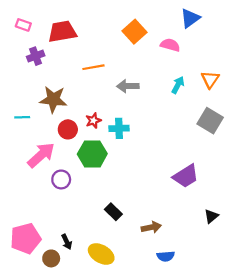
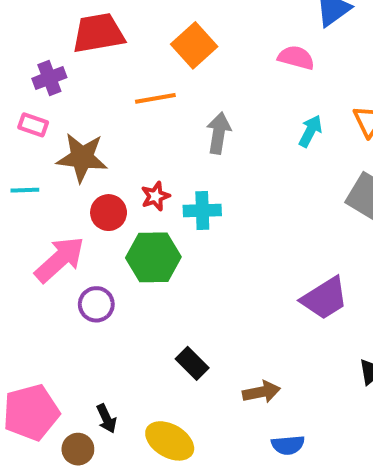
pink rectangle: (23, 25) -> (33, 125), moved
orange square: (135, 32) -> (194, 45), moved
gray arrow: (128, 86) -> (219, 133), turned 100

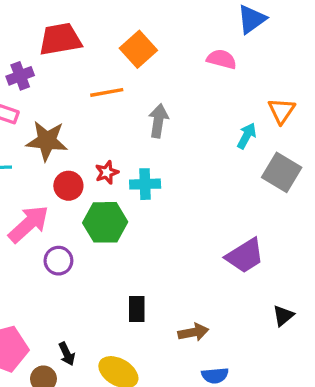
cyan arrow: (310, 131) -> (247, 136), moved
black rectangle: (192, 363) -> (137, 309), turned 45

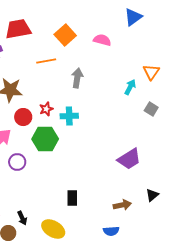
pink semicircle: (222, 59) -> (102, 40), moved
gray square: (282, 172) -> (151, 109), size x0.6
black rectangle: (137, 309) -> (72, 198), moved
brown arrow: (193, 332) -> (122, 205), moved

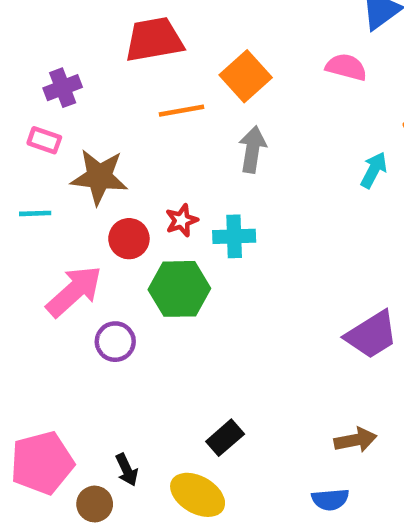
red trapezoid: (18, 29) -> (154, 40), moved
orange square: (65, 35) -> (246, 76), moved
pink semicircle: (102, 40) -> (346, 67), moved
black rectangle: (72, 198) -> (225, 438), moved, turned 49

